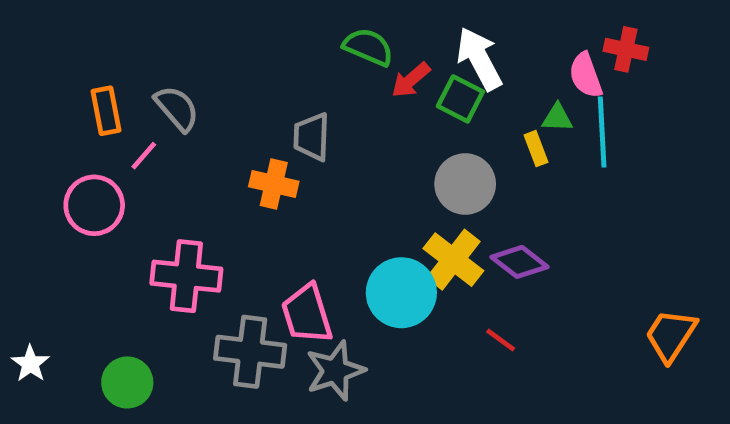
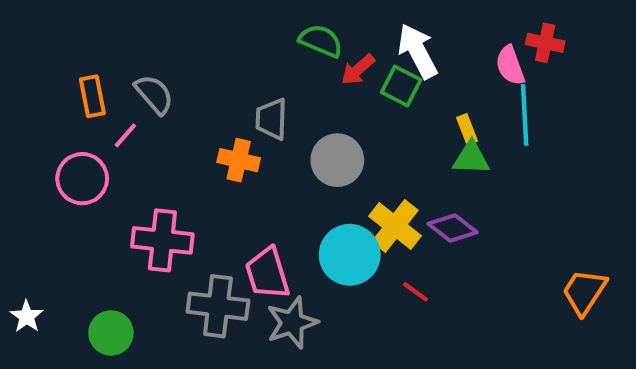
green triangle: (557, 118) -> (471, 158), moved, size x1.4
gray circle: (465, 184) -> (337, 160), moved
red line: (501, 340) -> (416, 292), moved

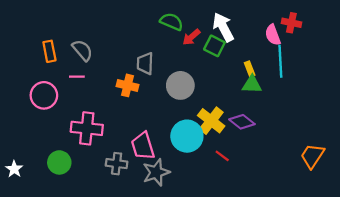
pink line: (125, 135) -> (77, 77), moved, turned 48
gray cross: (218, 306) -> (117, 164), size x0.7
green circle: (111, 333) -> (59, 162), moved

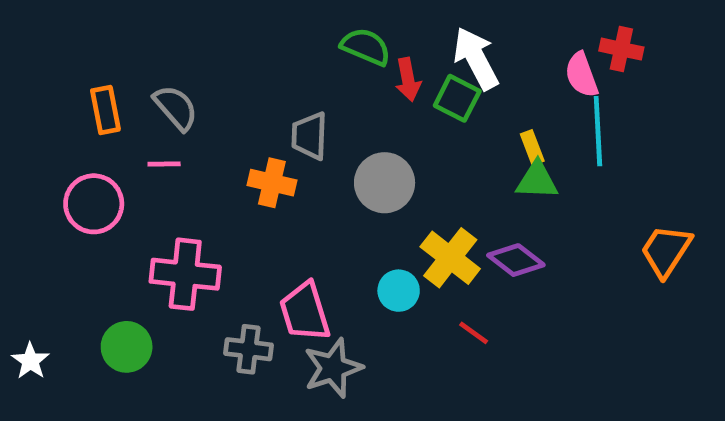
red arrow: (191, 37) -> (408, 80), turned -60
cyan circle: (187, 136) -> (399, 291), size x0.6
orange trapezoid: (312, 156) -> (666, 251), moved

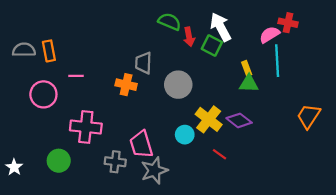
pink semicircle: (582, 75) -> (269, 35), turned 78
gray semicircle: (176, 108) -> (24, 50), moved, turned -50

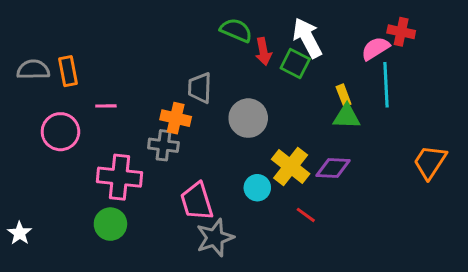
purple diamond: (239, 120) -> (333, 168), turned -35
green circle: (59, 161) -> (110, 224), moved
gray cross: (115, 162) -> (163, 145), moved

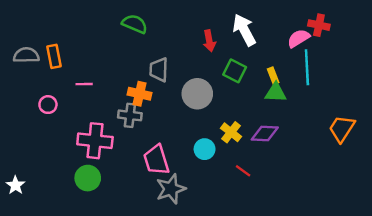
green semicircle: (236, 30) -> (135, 24), moved
green square: (295, 64) -> (235, 71), moved
pink circle: (60, 132) -> (48, 105), size x0.6
yellow cross: (291, 167) -> (231, 132), size x0.7

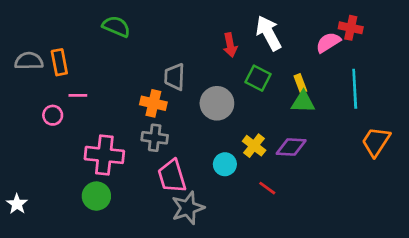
green semicircle: (135, 24) -> (116, 26), moved
cyan line: (307, 67) -> (355, 89), moved
pink line: (84, 84) -> (78, 95), moved
gray cross: (130, 115) -> (155, 138), moved

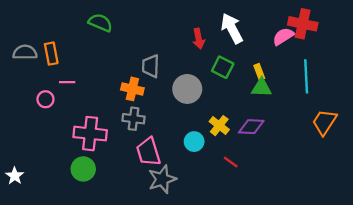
red cross: (351, 28) -> (303, 24), size x1.4

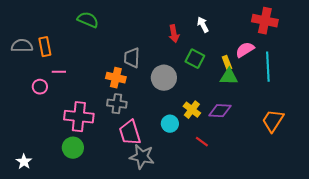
white arrow: (232, 28) -> (203, 25), size x0.6
pink semicircle: (283, 36) -> (245, 50), moved
orange trapezoid: (324, 122) -> (273, 121), moved
white star: (15, 176) -> (24, 162), moved
gray star: (162, 179) -> (142, 157), turned 30

